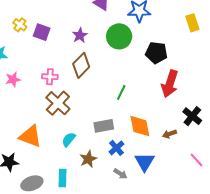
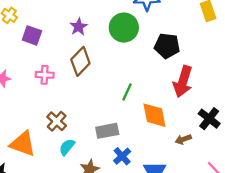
purple square: (42, 32) -> (32, 35), moved
brown cross: (58, 103) -> (57, 121), moved, size x0.7
orange diamond: (140, 126) -> (154, 115), moved

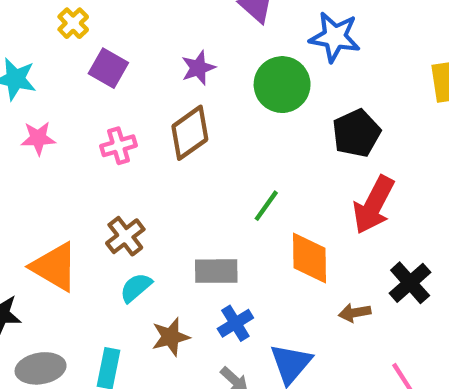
black pentagon: (167, 46) -> (356, 133), turned 30
pink cross: (45, 75) -> (119, 146), turned -30

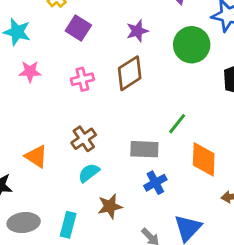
orange triangle: (55, 267) -> (36, 156), size x0.7
gray rectangle: (216, 271) -> (144, 149), moved
blue cross: (235, 323) -> (155, 183), moved

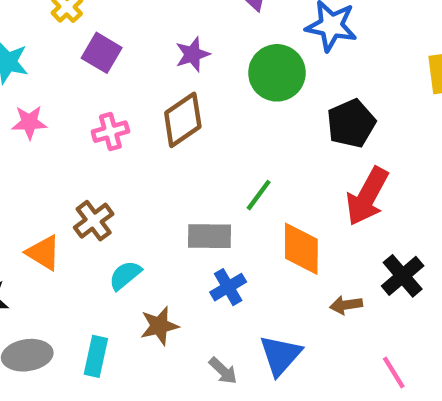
brown cross: (84, 139) -> (94, 221), moved

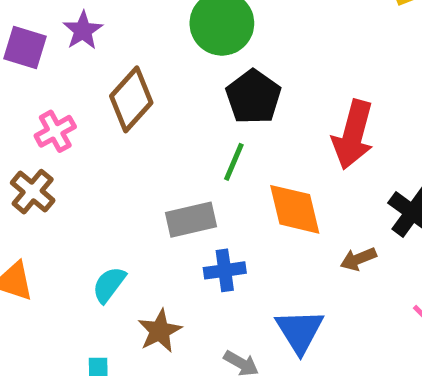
purple star: (192, 54) -> (83, 30), moved
black pentagon: (351, 123) -> (253, 97), moved
brown cross: (94, 221) -> (33, 192), moved
blue cross: (228, 287) -> (225, 270), turned 36

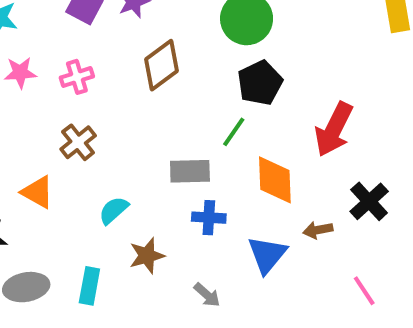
pink cross: (55, 131) -> (77, 77), moved
brown cross: (33, 192) -> (78, 142), moved
blue triangle: (300, 331) -> (267, 255), moved

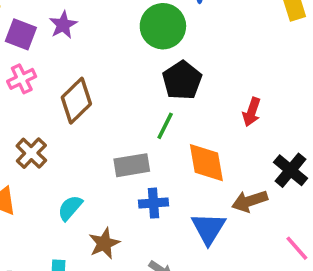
brown diamond: (161, 65) -> (76, 101), moved
pink cross: (77, 77) -> (22, 79), moved
red arrow: (334, 129) -> (252, 112), size x0.6
brown arrow: (318, 230) -> (250, 201), size x1.4

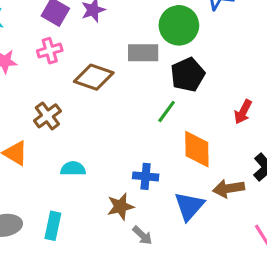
brown diamond: (76, 101) -> (94, 77), turned 54
gray rectangle: (132, 165) -> (143, 53), moved
cyan semicircle: (70, 208) -> (73, 169), turned 40
brown star: (104, 243) -> (120, 207), moved

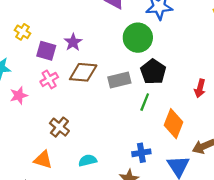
gray rectangle: (143, 53) -> (119, 80), moved
brown diamond: (94, 77) -> (83, 72), moved
orange diamond: (197, 149) -> (173, 124), turned 36

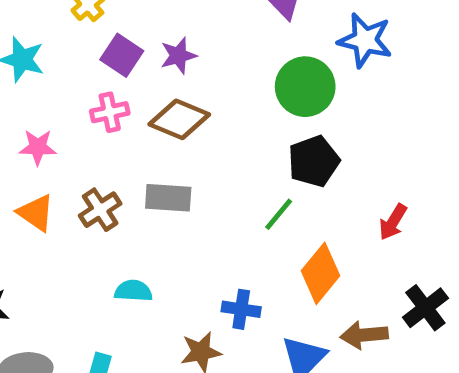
gray rectangle: (119, 80) -> (168, 198), moved
pink star: (19, 95) -> (38, 147), moved
orange triangle: (43, 160) -> (36, 213), moved

